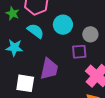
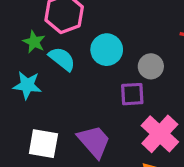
green star: (13, 13) -> (34, 42), moved
purple trapezoid: (49, 69) -> (94, 141), moved, turned -55

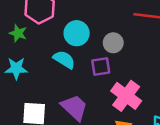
cyan semicircle: (62, 59) -> (64, 60), moved

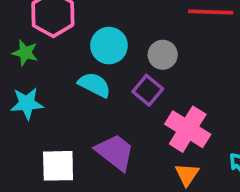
purple square: (101, 67) -> (148, 90), turned -36

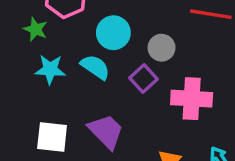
cyan star: (27, 103) -> (50, 69), moved
pink cross: (188, 129) -> (192, 99), moved, turned -36

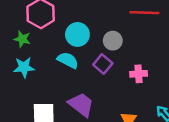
cyan star: (50, 69) -> (24, 67), moved
pink cross: (192, 99) -> (139, 74), size x0.6

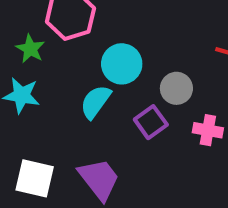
cyan semicircle: (68, 60) -> (96, 102), turned -95
pink cross: (139, 74) -> (208, 130), moved

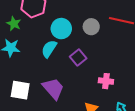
gray circle: (176, 88) -> (91, 27), moved
pink cross: (208, 130) -> (106, 81), moved

